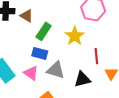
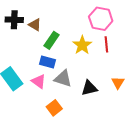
red line: (96, 56) -> (106, 44), moved

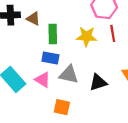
green rectangle: (52, 40) -> (53, 34), turned -30
yellow star: (82, 45) -> (87, 36), turned -30
orange square: (54, 108) -> (62, 107), turned -35

